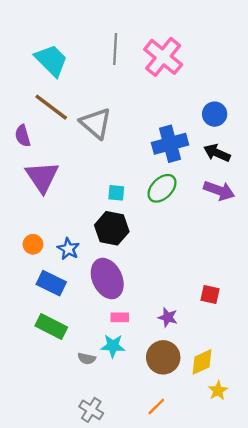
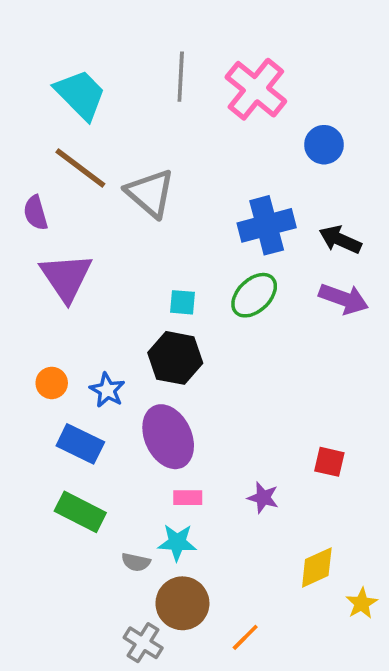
blue circle: (215, 114) -> (324, 145), moved
brown circle: (163, 357) -> (182, 603), moved
yellow star: (218, 390) -> (362, 603), moved

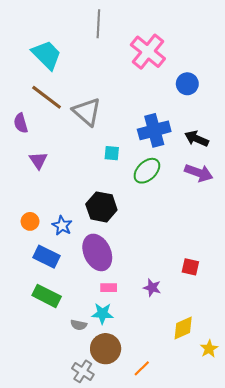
gray line: (181, 77) -> (98, 24), moved
purple triangle: (66, 277) -> (38, 160), size x0.6
cyan square: (182, 302) -> (112, 153), moved

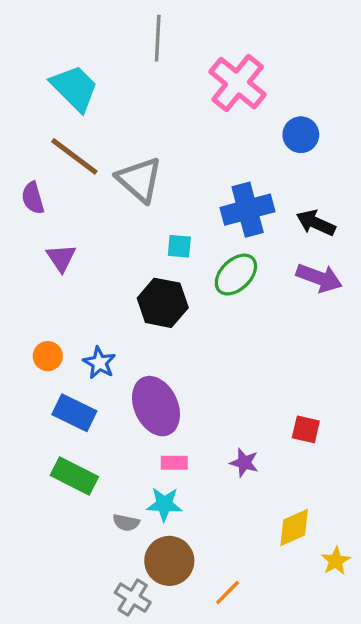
black hexagon: (101, 207) -> (163, 303), moved

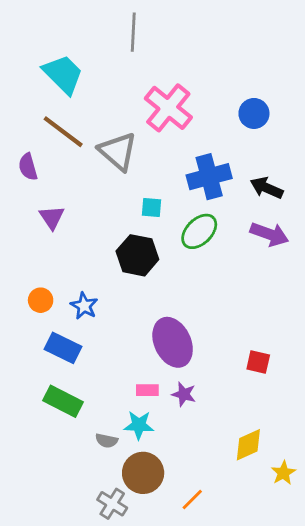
pink cross: (238, 83) -> (168, 108), moved
purple ellipse: (156, 406) -> (173, 342), moved
purple star: (244, 463) -> (184, 394), moved

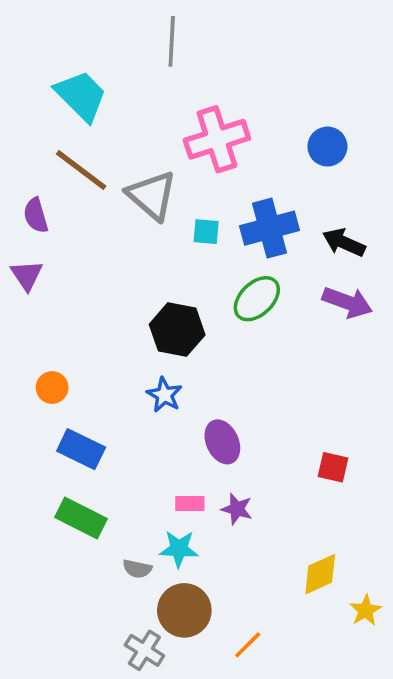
pink cross: (168, 108) -> (217, 139), turned 33
cyan square: (151, 208) -> (206, 232), moved
purple triangle: (52, 217) -> (27, 275), moved
blue star: (84, 306) -> (164, 395), moved
purple ellipse: (173, 342) -> (222, 442), size x0.7

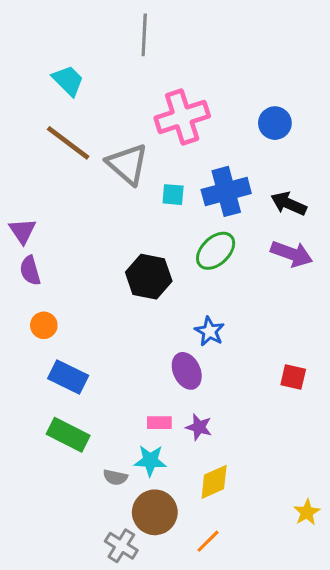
cyan trapezoid: (81, 96) -> (68, 80), size x0.7
purple semicircle: (36, 215) -> (30, 271), moved
blue star: (164, 395) -> (210, 331), moved
red square: (333, 467) -> (293, 377), moved
yellow diamond: (320, 574) -> (214, 482), moved

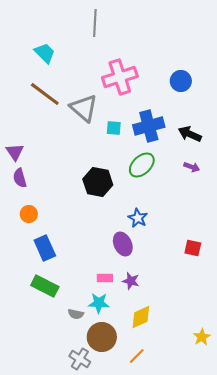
purple arrow: (292, 254) -> (192, 167), size x0.6
blue rectangle: (68, 377) -> (45, 248), turned 40

